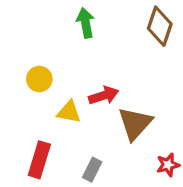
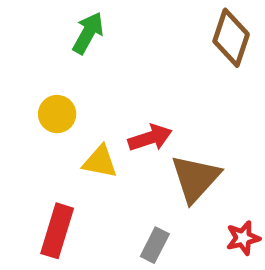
green arrow: (85, 23) -> (88, 33), moved, turned 40
gray rectangle: (92, 170) -> (155, 245), moved

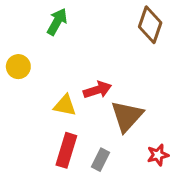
yellow circle: (57, 114) -> (18, 67), moved
red rectangle: (57, 231) -> (66, 150), moved

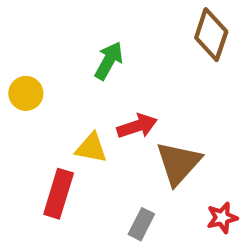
green arrow: (57, 22) -> (109, 61), moved
red rectangle: (66, 150) -> (59, 194), moved

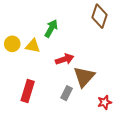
yellow triangle: (91, 148) -> (33, 46), moved
gray rectangle: (141, 224) -> (67, 93), moved

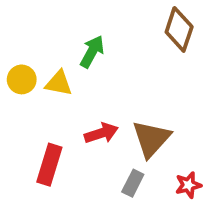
red arrow: (65, 59) -> (101, 133), moved
gray rectangle: (67, 93) -> (133, 183), moved

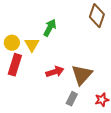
yellow triangle: (59, 83) -> (32, 45), turned 49
red rectangle: (49, 165) -> (15, 65), moved

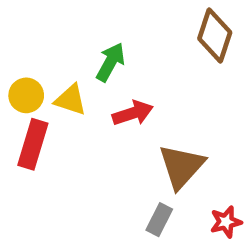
yellow triangle: (32, 45) -> (71, 100), turned -42
red arrow: (55, 72) -> (133, 113), moved

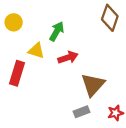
yellow circle: (26, 95) -> (14, 22), moved
gray rectangle: (159, 220) -> (82, 112), turned 42

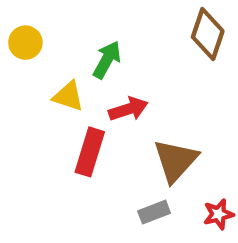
red rectangle: (17, 73) -> (90, 152), moved

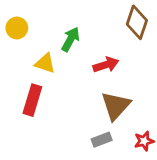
red arrow: (128, 109) -> (106, 65), moved
red rectangle: (90, 152) -> (32, 100), moved

